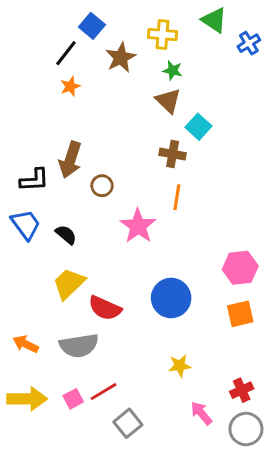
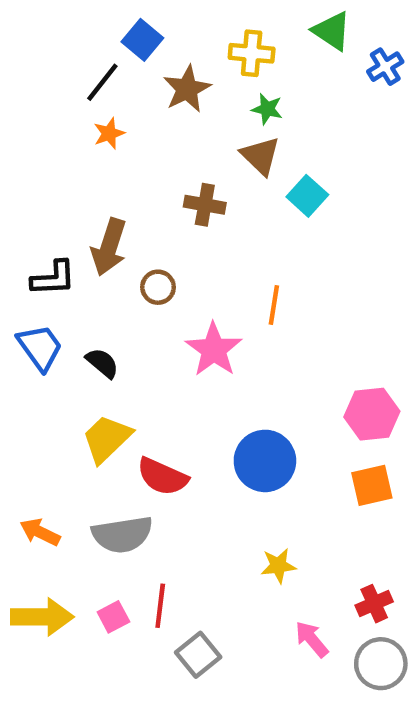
brown cross: (173, 154) -> (205, 205), moved
red line: (103, 392) -> (160, 606), turned -52

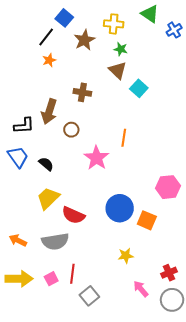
brown cross: (205, 205) -> (82, 92), moved
orange square: (372, 485) -> (147, 220), moved, turned 36

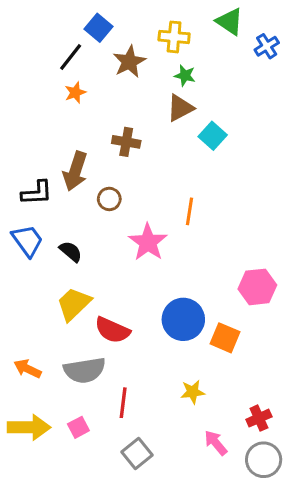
brown triangle: (118, 70) -> (180, 108), turned 48
red line: (72, 274) -> (123, 403), moved

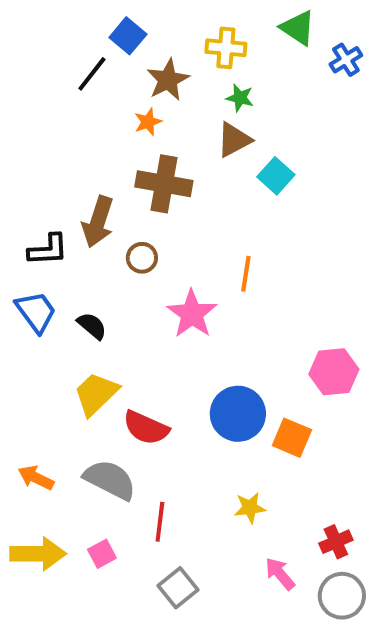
orange star: (75, 93) -> (148, 122), moved
brown cross: (126, 142) -> (164, 184), size x1.5
gray semicircle: (85, 370) -> (110, 480), turned -144

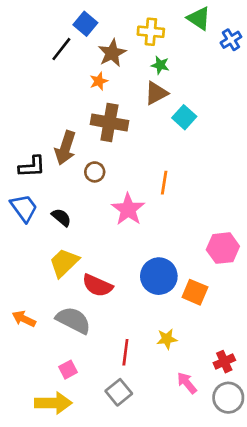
red line: (160, 522) -> (125, 352), moved
yellow arrow: (38, 554) -> (53, 403), moved

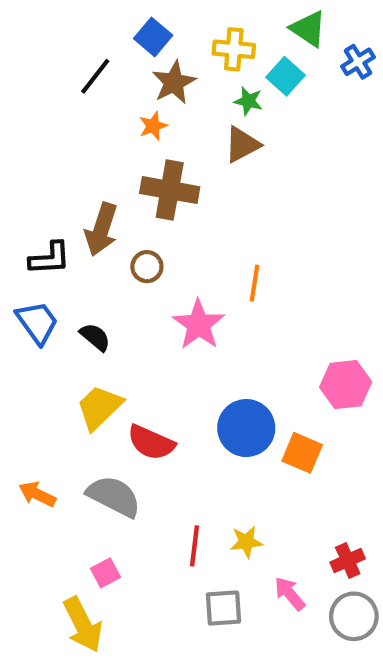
blue square: (85, 24) -> (153, 37), moved
cyan square: (184, 117) -> (286, 76), moved
yellow star: (167, 339) -> (246, 542), moved
gray square: (119, 392) -> (223, 608), moved, turned 35
yellow arrow: (53, 403) -> (83, 625), turned 63

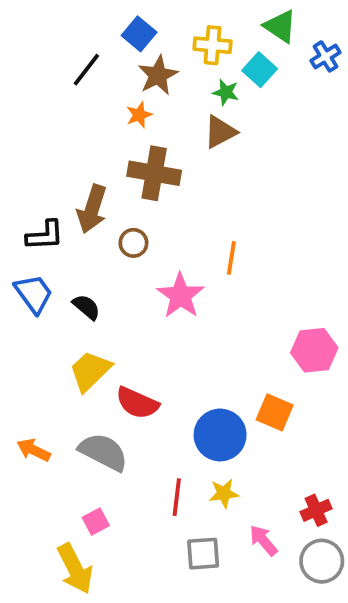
blue circle: (246, 428) -> (220, 435), moved

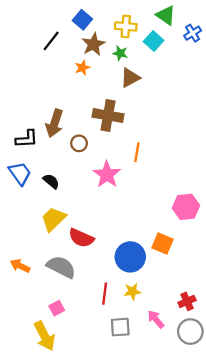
green star: (226, 92) -> (120, 53), moved
brown cross: (154, 173) -> (108, 116), moved

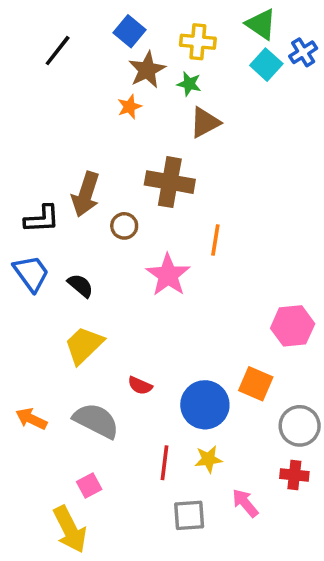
black line: (51, 41) -> (58, 51), moved
cyan square: (154, 41) -> (266, 65), moved
red semicircle: (81, 238) -> (140, 386), moved, size x0.6
red cross: (187, 301) -> (294, 475), turned 30
gray circle: (190, 332) -> (300, 426), moved

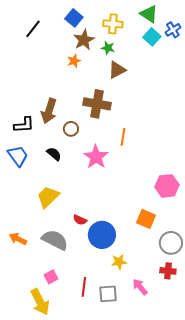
black semicircle: (80, 286) -> (54, 154), moved
blue circle: (205, 405) -> (102, 235), moved
red line: (165, 463) -> (84, 287), moved

